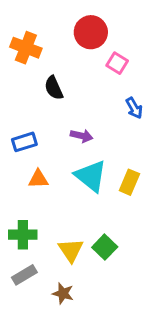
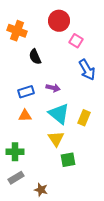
blue arrow: (134, 108) -> (87, 70), size x1.5
blue rectangle: (24, 142) -> (26, 92), moved
green square: (105, 247) -> (68, 160), turned 35
yellow triangle: (71, 250) -> (56, 139), moved

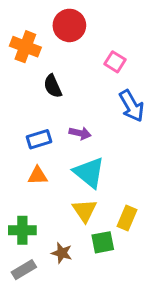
red circle: (59, 21) -> (69, 25), moved
yellow rectangle: (84, 118) -> (127, 218), moved
brown star: (41, 190) -> (62, 253), moved

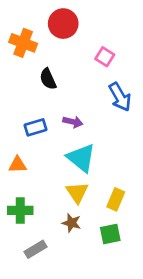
orange triangle: (38, 176) -> (18, 165), moved
green square: (103, 242) -> (110, 234), moved
brown star: (62, 253) -> (72, 223), moved
gray rectangle: (24, 270) -> (36, 249), moved

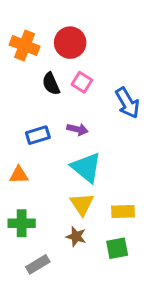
red circle: (63, 24) -> (70, 43), moved
pink square: (105, 57) -> (82, 82), moved
yellow rectangle: (116, 199) -> (123, 212), turned 65

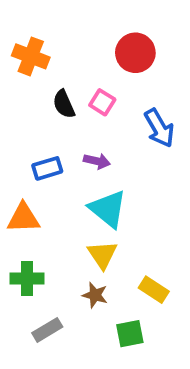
red circle: (70, 43) -> (135, 53), moved
orange triangle: (19, 175) -> (23, 218), size x1.4
yellow rectangle: (123, 212) -> (154, 290), moved, turned 35
green square: (117, 248) -> (130, 334), moved

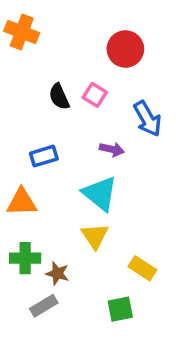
orange cross: (31, 56) -> (22, 32), moved
purple arrow: (97, 161) -> (112, 149), moved
brown star: (95, 295) -> (57, 273), moved

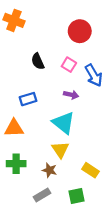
pink square: (95, 95) -> (69, 65), moved
brown star: (57, 273) -> (50, 170), moved
gray rectangle: (44, 306) -> (42, 195), moved

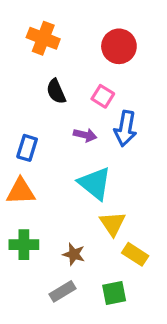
orange cross: (14, 20) -> (43, 38), moved
blue arrow: (94, 75) -> (125, 129), moved, turned 40
purple arrow: (71, 95) -> (85, 135), moved
blue rectangle: (28, 99) -> (27, 148), moved, turned -56
yellow triangle: (60, 150) -> (113, 224), moved

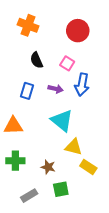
blue rectangle: (27, 148) -> (27, 91), moved
yellow triangle: (113, 224) -> (74, 147), turned -42
gray rectangle: (63, 291) -> (29, 196), moved
green square: (114, 293) -> (61, 189), moved

